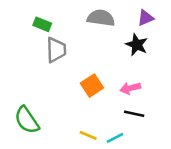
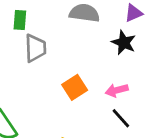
green rectangle: (42, 24) -> (20, 20), turned 72
black line: (134, 114) -> (121, 118), turned 36

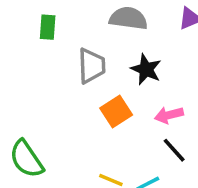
black star: (124, 43) -> (146, 69), moved
gray trapezoid: (35, 48) -> (92, 66), moved

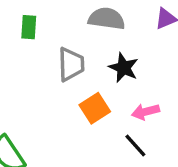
black line: (174, 150) -> (135, 145), moved

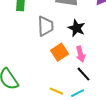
pink arrow: (146, 112) -> (81, 54), moved, turned -91

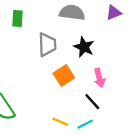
pink arrow: (81, 54) -> (99, 78), moved

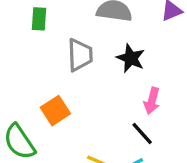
orange square: (64, 75) -> (55, 111), moved
pink arrow: (99, 78) -> (152, 101), turned 30

